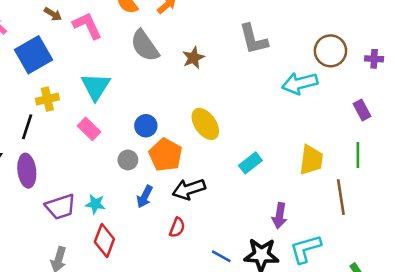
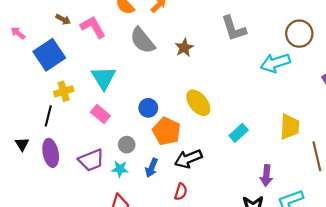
gray circle: (128, 160) -> (127, 145), moved
cyan star: (95, 204) -> (120, 169), moved
purple trapezoid: (60, 207) -> (91, 160), moved

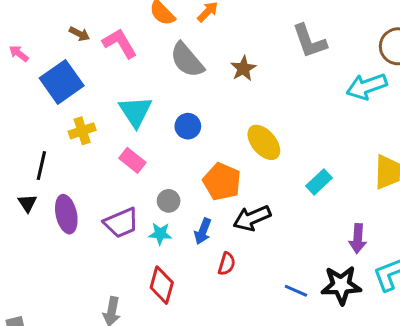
blue circle: (148, 108) -> (188, 126), moved
black line: (48, 116) -> (41, 166), moved
red semicircle: (181, 192) -> (227, 264), moved

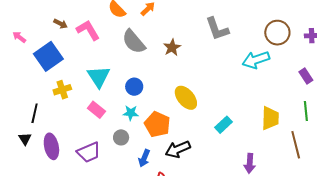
cyan star: (160, 234) -> (131, 113), moved

